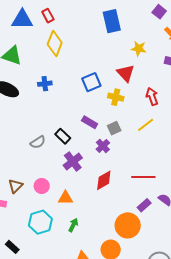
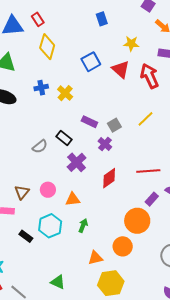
blue rectangle: (112, 21) -> (102, 19), size x0.6
blue square: (91, 82) -> (91, 62), moved
red arrow: (152, 96) -> (150, 76), moved, size x1.4
yellow cross: (116, 97) -> (65, 93), moved, turned 35
black rectangle: (12, 247) -> (26, 236), moved

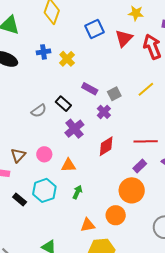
red triangle: (121, 69) -> (124, 38), turned 30
purple rectangle: (152, 199) -> (140, 166), moved

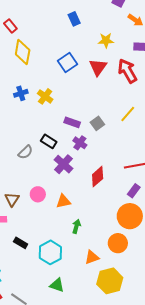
purple cross: (104, 112) -> (80, 143), moved
cyan hexagon: (44, 190) -> (50, 252), moved

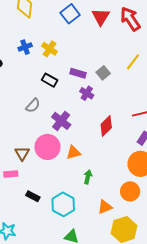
black rectangle: (49, 141) -> (50, 80), moved
purple cross: (63, 164) -> (61, 121), moved
pink circle: (38, 194) -> (47, 147), size x1.6

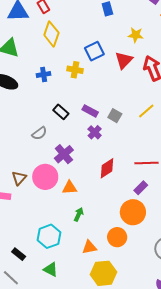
yellow cross: (50, 49) -> (75, 70), moved, turned -35
gray square: (103, 73) -> (115, 116), turned -32
black rectangle: (33, 196) -> (19, 254), moved

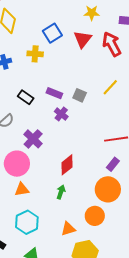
red diamond: (107, 168) -> (67, 165), moved
orange triangle: (70, 188) -> (22, 189), moved
green arrow: (79, 214) -> (61, 192), moved

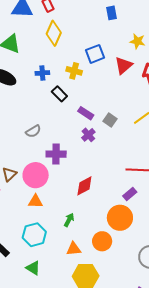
black rectangle: (26, 97) -> (59, 94), moved
purple cross: (33, 139) -> (56, 154), turned 36
green arrow: (61, 192) -> (69, 220), moved

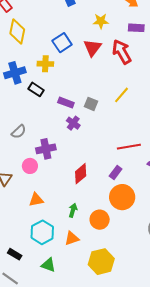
blue cross: (42, 73) -> (15, 73), size x1.5
pink circle: (36, 175) -> (30, 166), moved, size x0.6
purple rectangle: (130, 194) -> (116, 172), moved
orange circle: (102, 241) -> (100, 220), moved
orange triangle: (74, 249) -> (72, 238), moved

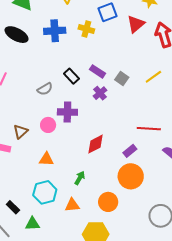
black rectangle: (36, 89) -> (71, 76), moved
orange circle: (100, 220) -> (108, 202), moved
green triangle: (48, 265) -> (33, 224), moved, turned -35

